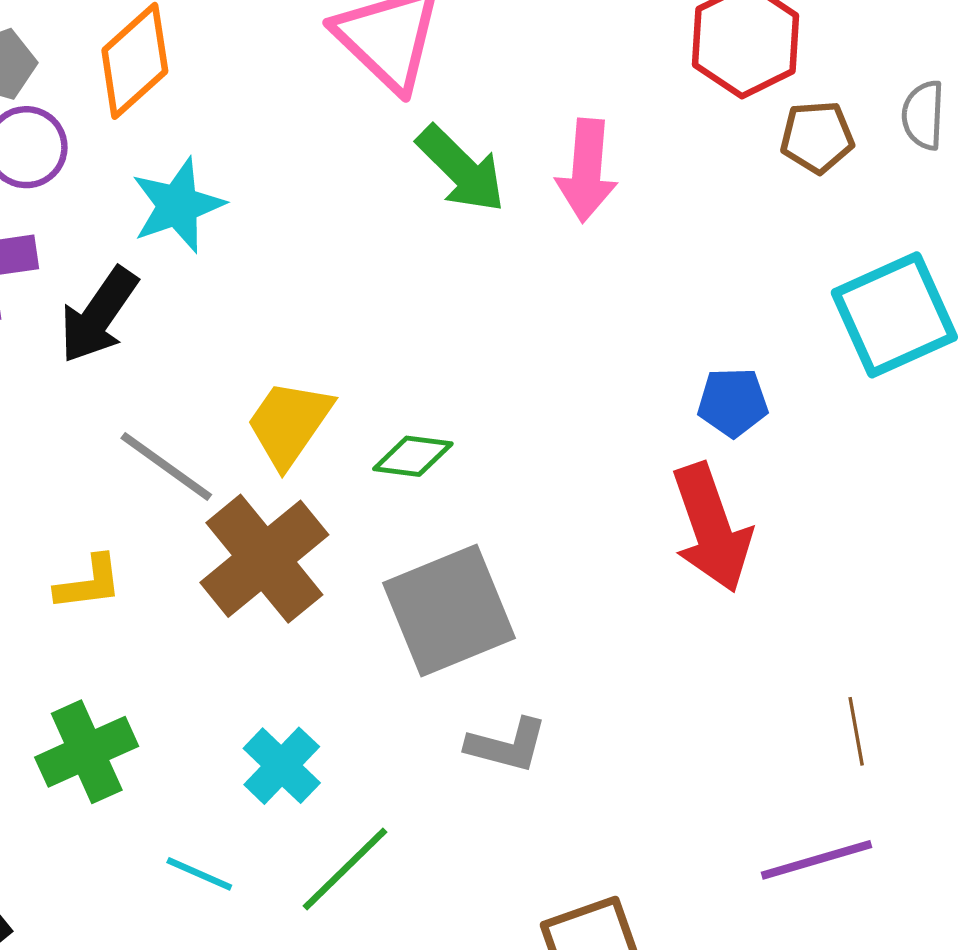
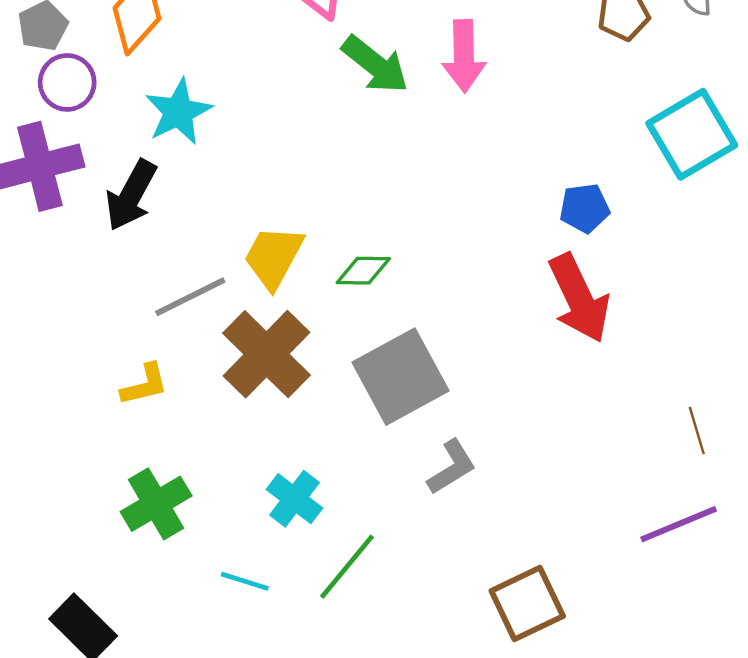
gray line: (166, 466) -> (190, 297), turned -56
gray L-shape: (507, 745) -> (452, 467), turned -40

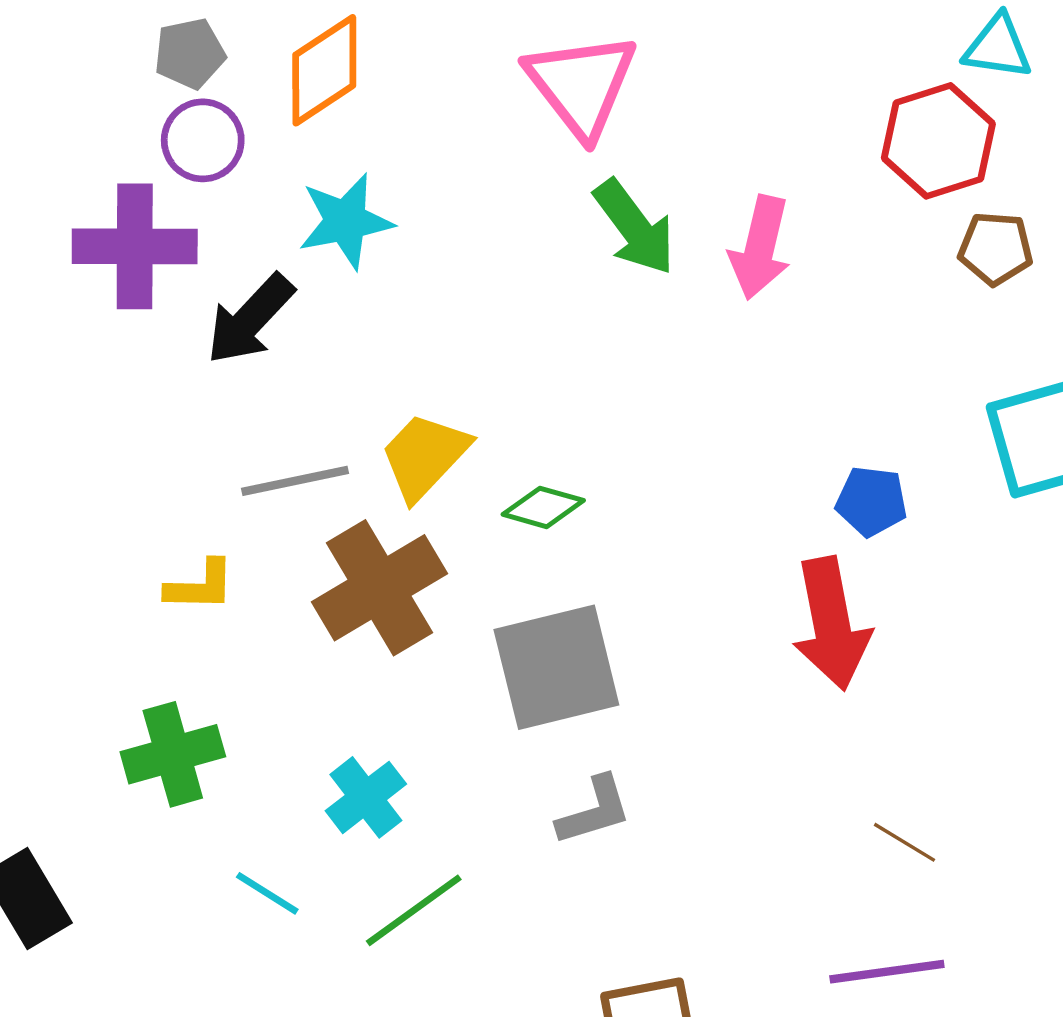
brown line: (697, 431) -> (904, 842), moved, turned -57

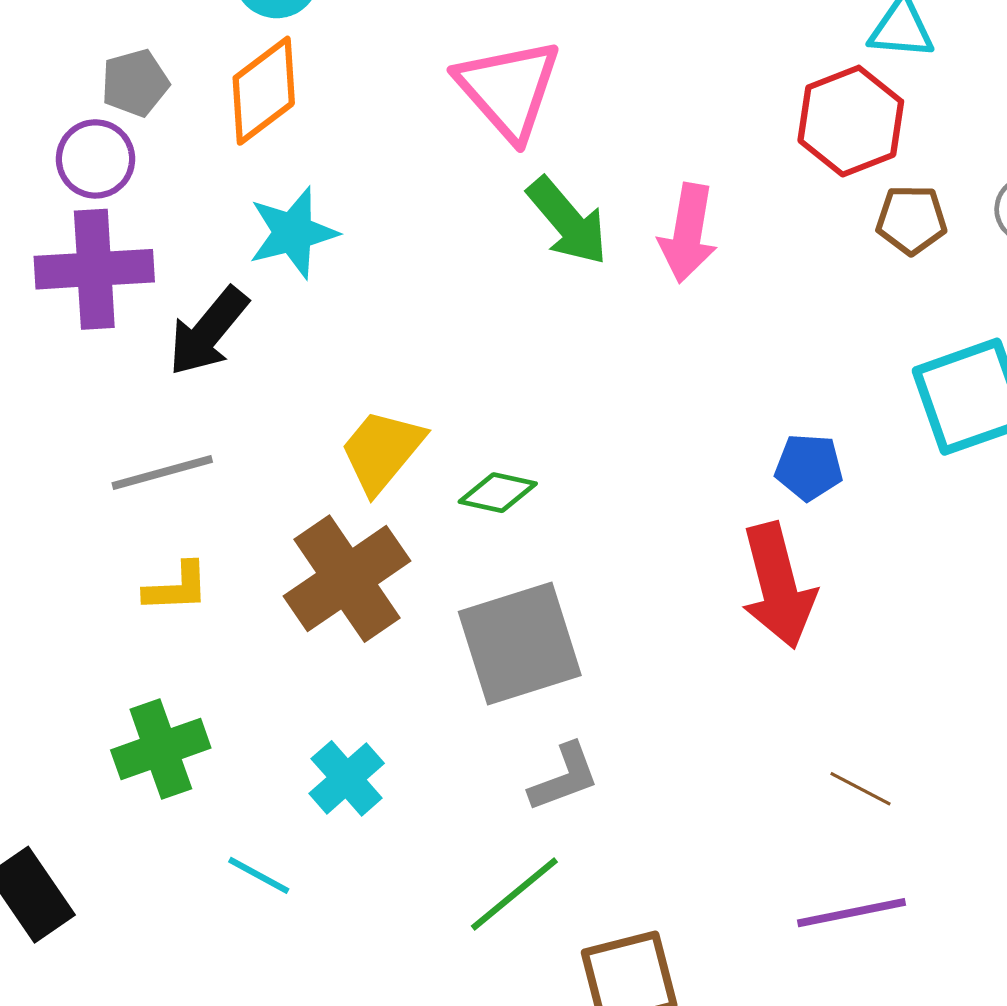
purple circle: (203, 140) -> (96, 159), moved
gray line: (295, 481) -> (162, 473), moved
green line: (414, 910) -> (514, 894), moved

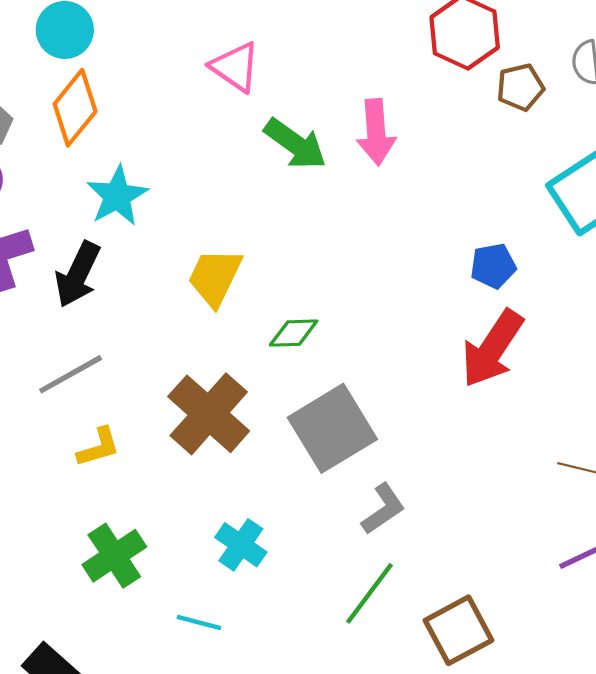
pink triangle: (509, 89) -> (235, 67), size x0.7
yellow trapezoid: (382, 451) -> (215, 277), moved
red arrow: (778, 586) -> (492, 349), turned 62

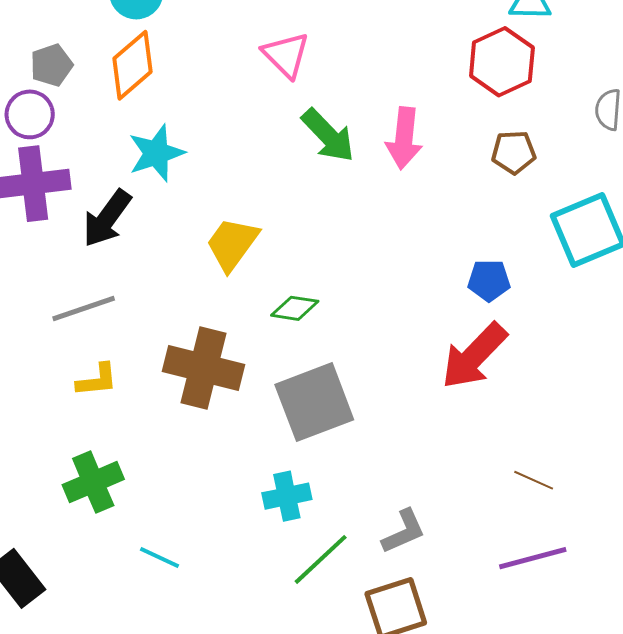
brown pentagon: (520, 87) -> (514, 152), moved
brown cross: (209, 414) -> (203, 368), turned -38
gray L-shape: (383, 509) -> (404, 531), moved
cyan cross: (241, 545) -> (287, 496), moved, turned 33

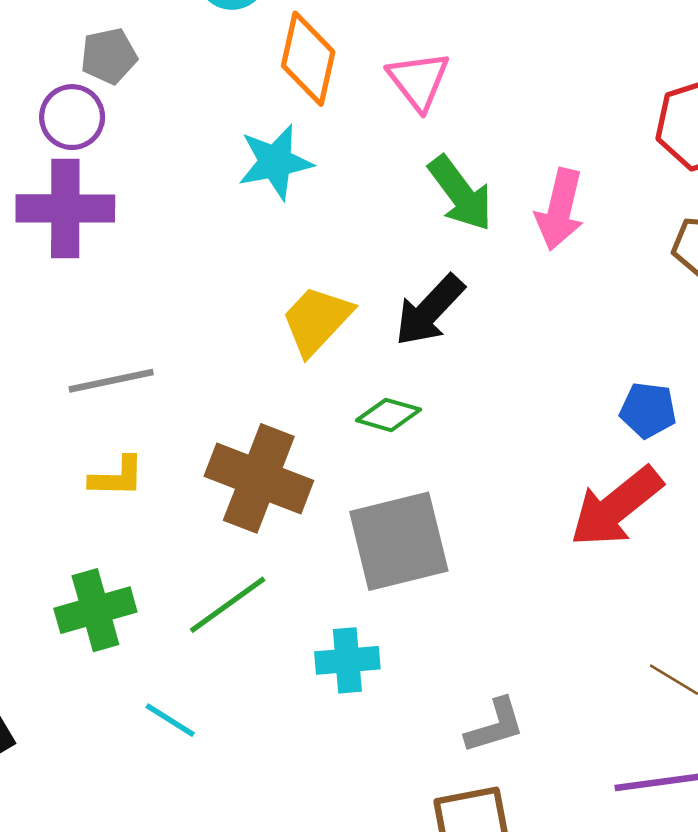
orange diamond: (133, 65) -> (308, 59), moved, turned -44
cyan star: (156, 153) -> (275, 162), moved
black arrow: (107, 218) -> (430, 310), moved
green line: (321, 559) -> (228, 605), moved

